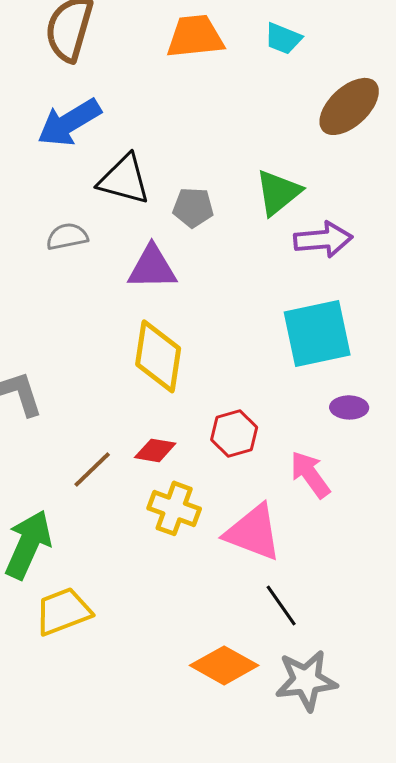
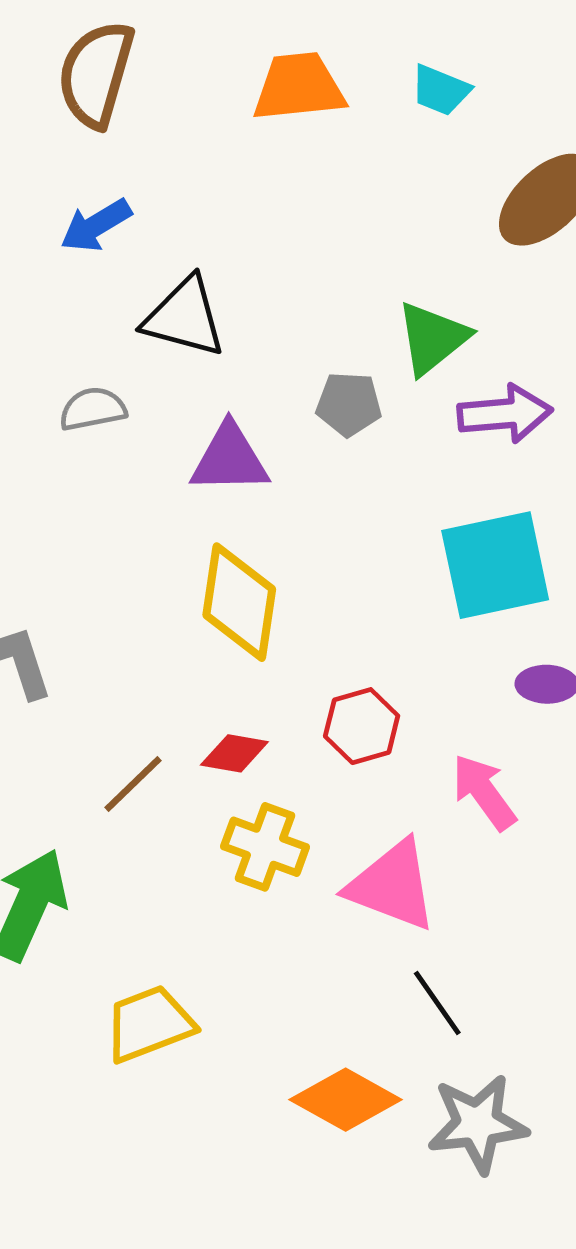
blue arrow: (69, 122) -> (96, 225), size x0.7
gray pentagon: (193, 207) -> (349, 404), moved
yellow trapezoid: (63, 611) -> (149, 1024), moved

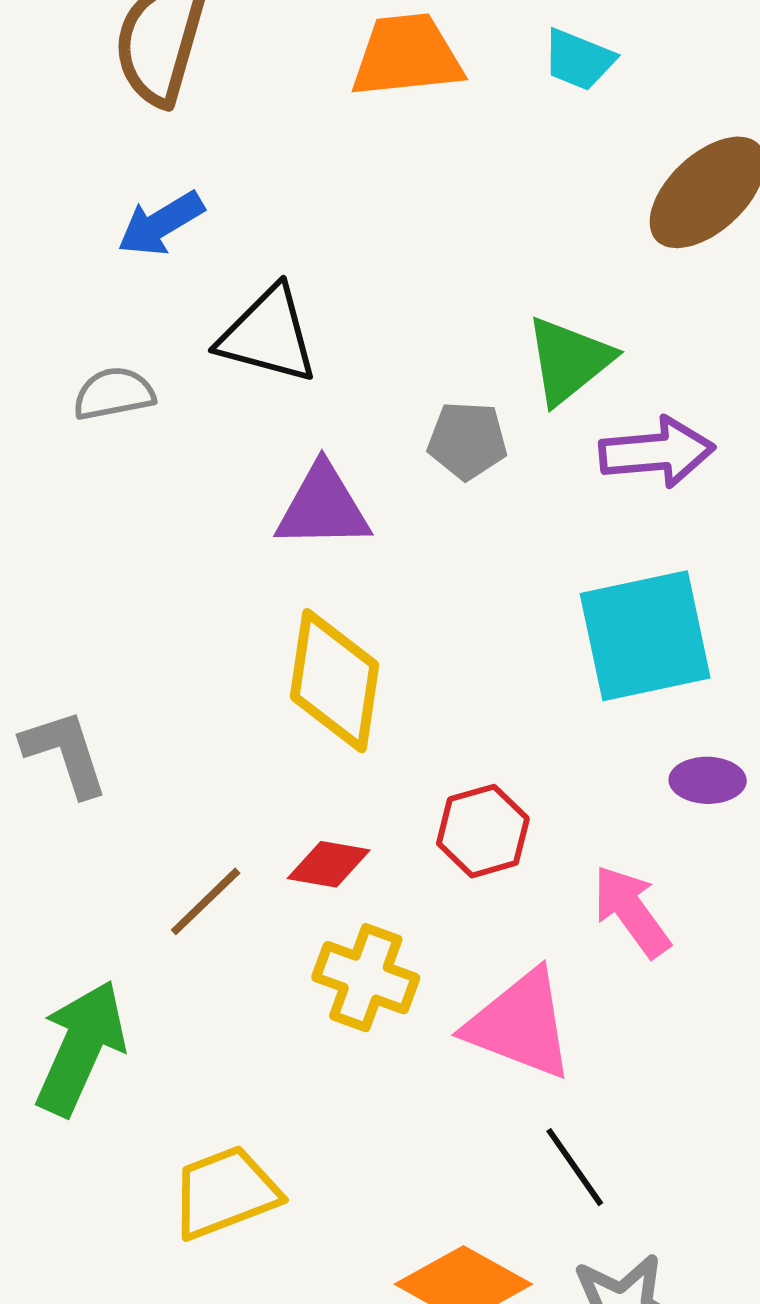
gray semicircle: (93, 409) -> (114, 394), moved

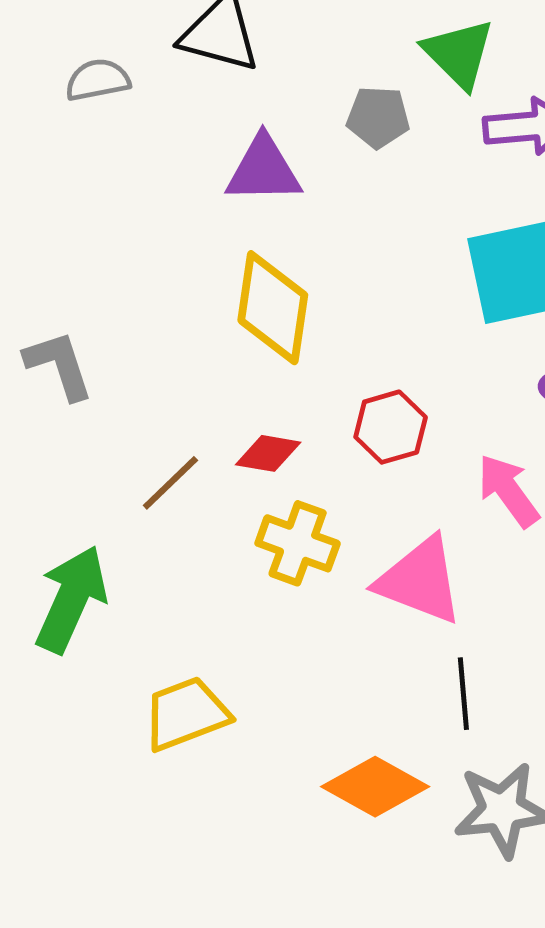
green triangle: (569, 360) -> (459, 54), turned -36
black line: (575, 1167) -> (463, 694), turned 30

